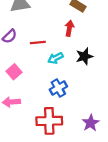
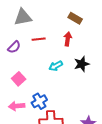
red line: (38, 42) -> (39, 39), moved
blue cross: (58, 88) -> (39, 101), moved

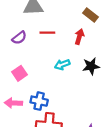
blue cross: (39, 101) -> (39, 101), turned 35

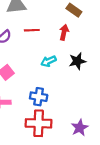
blue cross: (39, 101) -> (39, 97), moved

